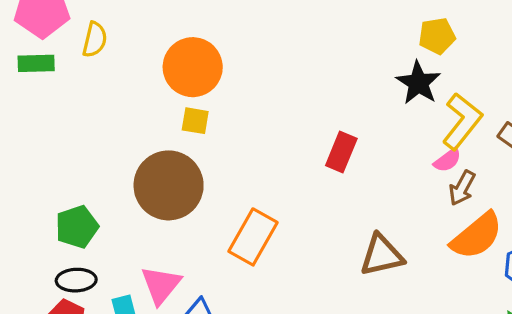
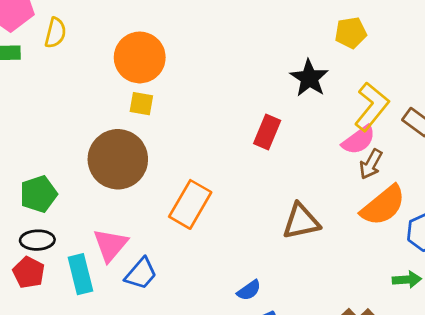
black star: (418, 83) -> (309, 78), moved
pink semicircle: (447, 160) -> (359, 140), size x1.4

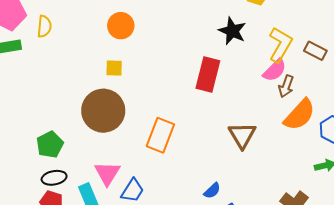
orange circle: (140, 57) -> (121, 26), moved, size x0.7
red rectangle: (267, 132) -> (208, 75), size x1.4
brown triangle: (301, 221) -> (242, 135), turned -40

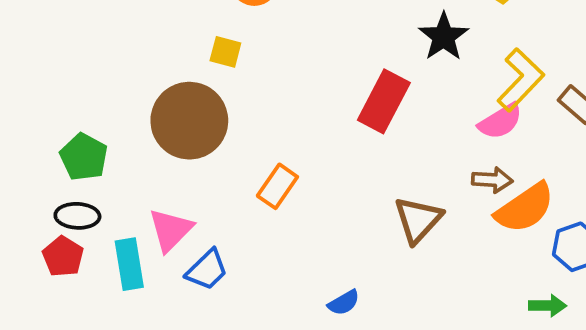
brown arrow: (286, 86) -> (492, 180), moved, turned -120
orange rectangle: (160, 135) -> (277, 186), size x0.7
green pentagon: (50, 145) -> (84, 157), turned -30

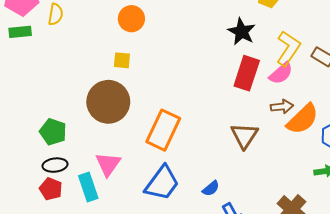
red rectangle: (384, 101) -> (247, 73), moved
orange rectangle: (277, 186) -> (163, 130), size x1.6
blue trapezoid: (207, 270) -> (162, 183), moved, size x1.5

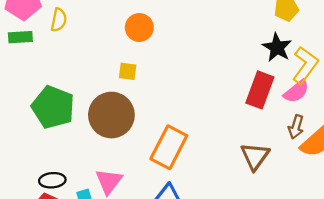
black star: (242, 32) -> (277, 47), moved
brown arrow: (282, 107) -> (296, 127), turned 110
green pentagon: (53, 132) -> (53, 107), moved, size x1.5

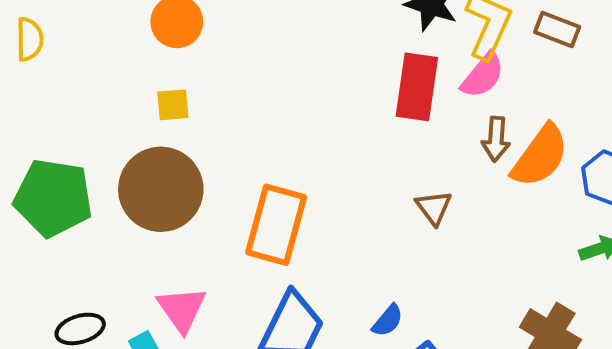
brown triangle: (255, 156) -> (434, 208), size x0.7

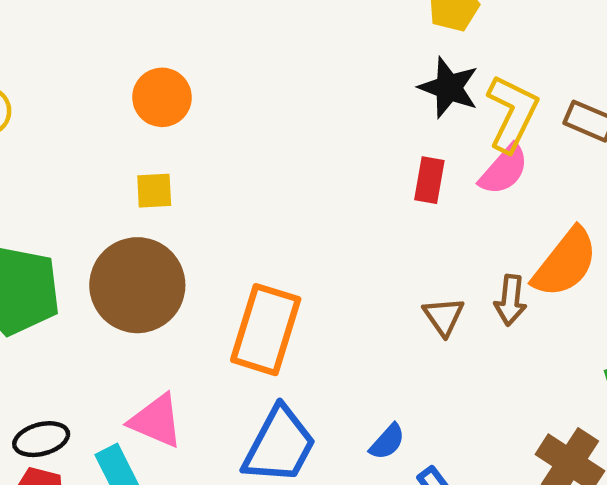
red rectangle: (417, 87) -> (429, 180), size x0.6
brown arrow: (496, 139) -> (511, 300), moved
pink triangle: (182, 309) -> (156, 421), turned -34

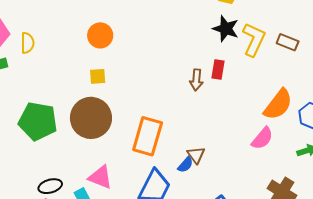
pink semicircle: (504, 170) -> (262, 138), moved
brown arrow: (511, 300) -> (196, 80), moved
brown triangle: (444, 316) -> (196, 155), moved
blue semicircle: (387, 442) -> (185, 165), moved

